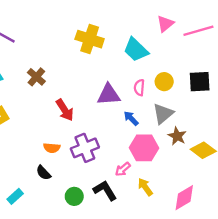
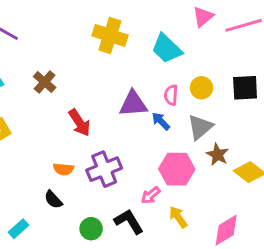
blue arrow: (131, 118) -> (161, 121), moved

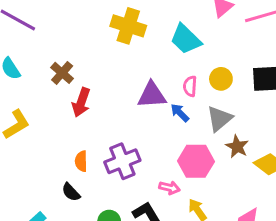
red arrow: (79, 123) -> (81, 102), moved, turned 52
orange semicircle: (63, 169) -> (81, 161), turned 84
pink arrow: (151, 195) -> (169, 188), turned -126

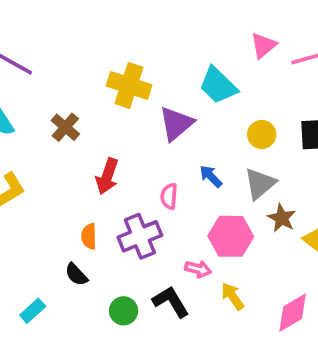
yellow cross: (128, 26) -> (129, 85), moved
pink semicircle: (190, 86) -> (169, 196), moved
purple triangle: (152, 95) -> (176, 124), moved, turned -36
red arrow: (81, 102) -> (107, 176), moved

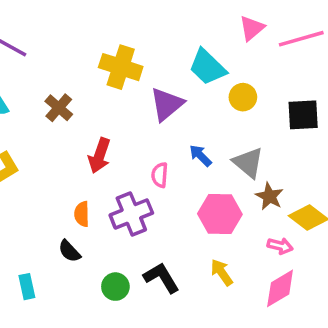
yellow circle: (262, 134) -> (243, 97), moved
gray triangle: (260, 184) -> (248, 163), turned -40
pink arrow: (198, 269) -> (280, 246), moved
cyan rectangle: (33, 311) -> (27, 287), turned -60

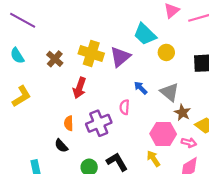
yellow cross: (121, 67) -> (91, 54), moved
pink semicircle: (160, 175) -> (124, 107), moved
pink hexagon: (220, 214) -> (163, 134), moved

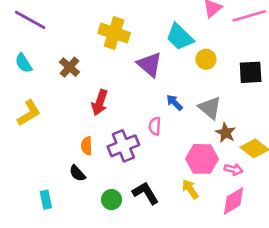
yellow cross: (91, 54) -> (114, 33), moved
purple triangle: (120, 57) -> (150, 64), turned -40

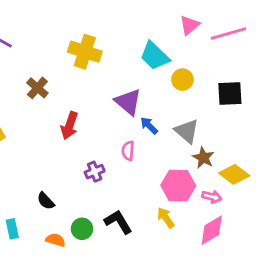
purple triangle: (150, 64) -> (128, 102), moved
orange semicircle: (87, 146) -> (56, 240), moved, turned 108
purple cross: (123, 146) -> (95, 172), size x0.6

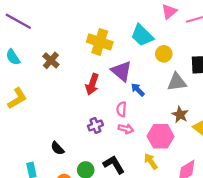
yellow cross: (85, 52) -> (100, 42), moved
red arrow: (69, 126) -> (92, 84), moved
gray triangle: (187, 131) -> (177, 82), moved, turned -48
pink arrow: (212, 197) -> (126, 129), moved

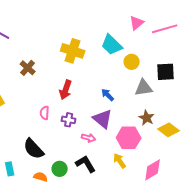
purple triangle: (121, 71) -> (103, 119), moved
pink semicircle: (121, 109) -> (45, 113), moved
purple cross: (95, 125) -> (69, 120), moved, turned 32
pink arrow: (126, 129) -> (89, 138), moved
black semicircle: (57, 148) -> (34, 149), size x1.6

